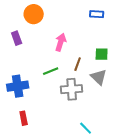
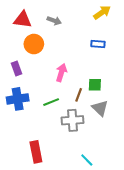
green square: (102, 54) -> (95, 85), moved
blue cross: (18, 86) -> (18, 99), moved
red rectangle: (24, 118) -> (36, 152), moved, size x1.5

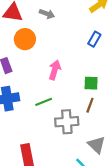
blue rectangle: (98, 44) -> (94, 39), turned -64
brown line: (79, 95) -> (90, 105), moved
gray triangle: (100, 108) -> (97, 145), moved

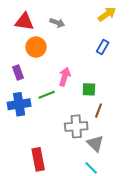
green square: (91, 83) -> (89, 89), moved
green line: (44, 102) -> (47, 95), moved
gray triangle: (97, 145) -> (95, 143), moved

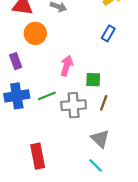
green line: (47, 95) -> (47, 96), moved
gray cross: (76, 126) -> (74, 105), moved

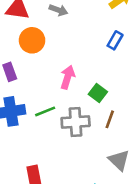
green square: (93, 80) -> (98, 93), turned 35
gray triangle: (100, 139) -> (119, 160), moved

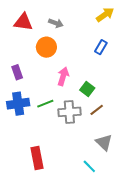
orange circle: (32, 40) -> (46, 47), moved
brown line: (110, 119) -> (97, 110), turned 32

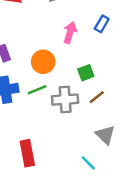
orange circle: (46, 47) -> (43, 62), moved
pink arrow: (63, 76) -> (70, 32), moved
green square: (87, 89) -> (86, 73), turned 32

